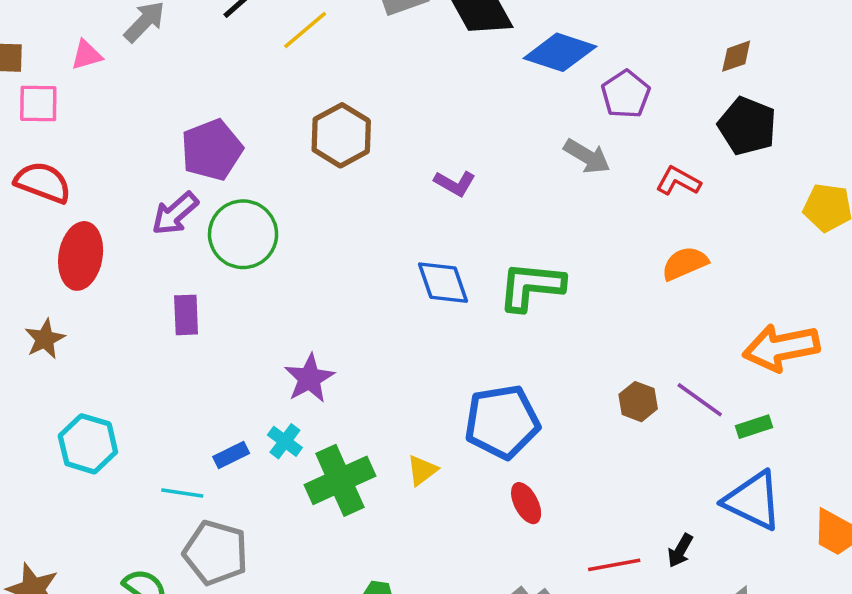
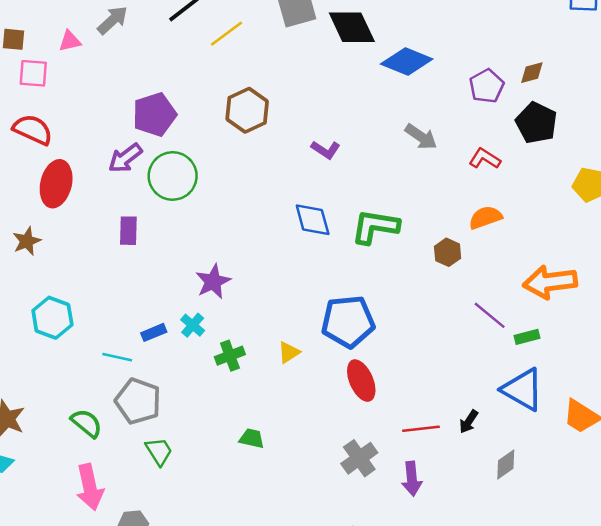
purple pentagon: (626, 94) -> (487, 86), moved
brown hexagon: (638, 402) -> (448, 252), moved
green cross: (340, 480) -> (230, 356), size x0.6
red ellipse: (526, 503) -> (361, 381), size x1.4

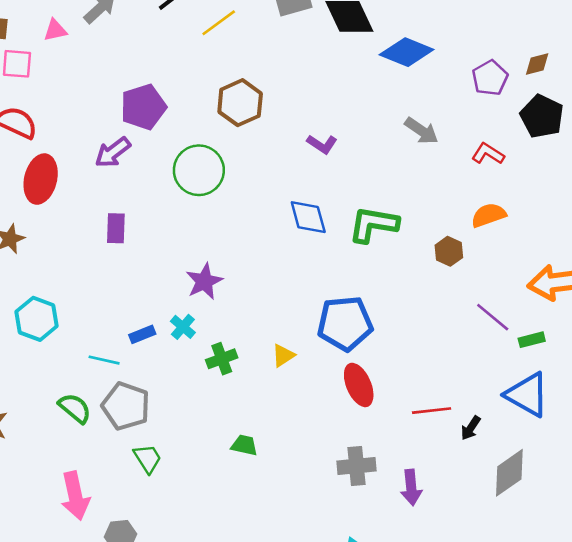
green circle: (173, 176) -> (199, 170), moved
green semicircle: (87, 423) -> (75, 408), moved
red line: (421, 429) -> (432, 411), moved
gray cross: (359, 458) -> (357, 466), turned 30
gray diamond: (506, 464) -> (509, 473), size x1.5

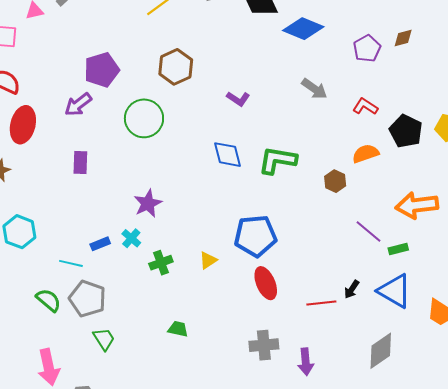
black pentagon: (542, 116) -> (406, 131), moved
black arrow: (471, 428) -> (352, 289), moved

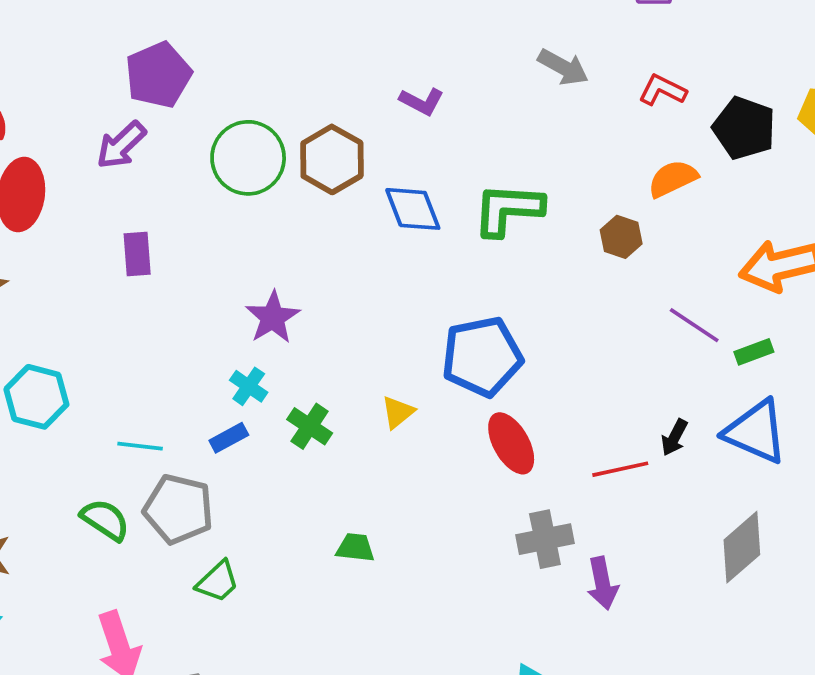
brown hexagon: (176, 67) -> (332, 159), moved
blue rectangle: (100, 244) -> (229, 438), moved
green cross: (161, 263) -> (310, 426), turned -30
green trapezoid: (104, 339) -> (218, 582), turned 85
gray cross: (264, 345) -> (545, 539), moved

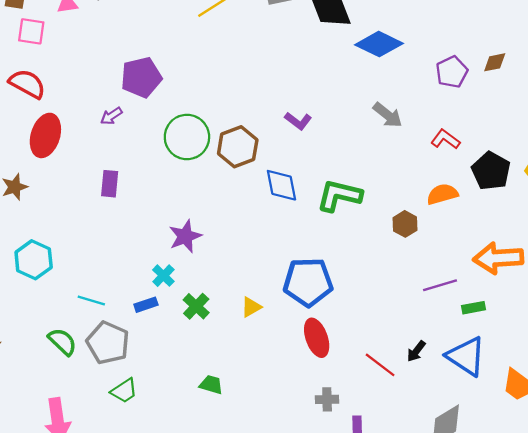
purple arrow: (121, 145) -> (111, 116), size x0.7
purple line: (694, 325) -> (440, 285), turned -60
red line: (620, 469) -> (380, 365), turned 40
gray cross: (545, 539) -> (327, 399), size x0.7

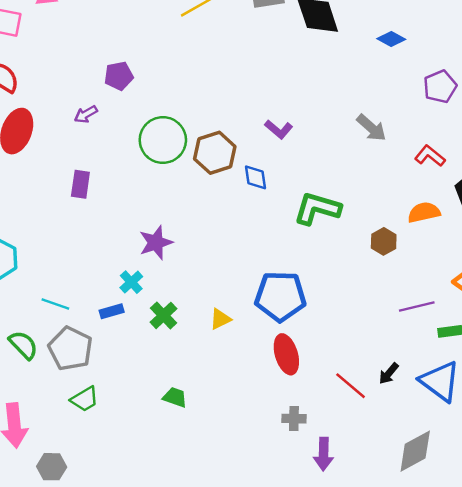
blue diamond: (379, 44) -> (391, 39), moved, size x0.6
purple pentagon: (141, 77) -> (119, 76), size x0.7
blue diamond: (282, 185) -> (255, 177), moved, size x0.7

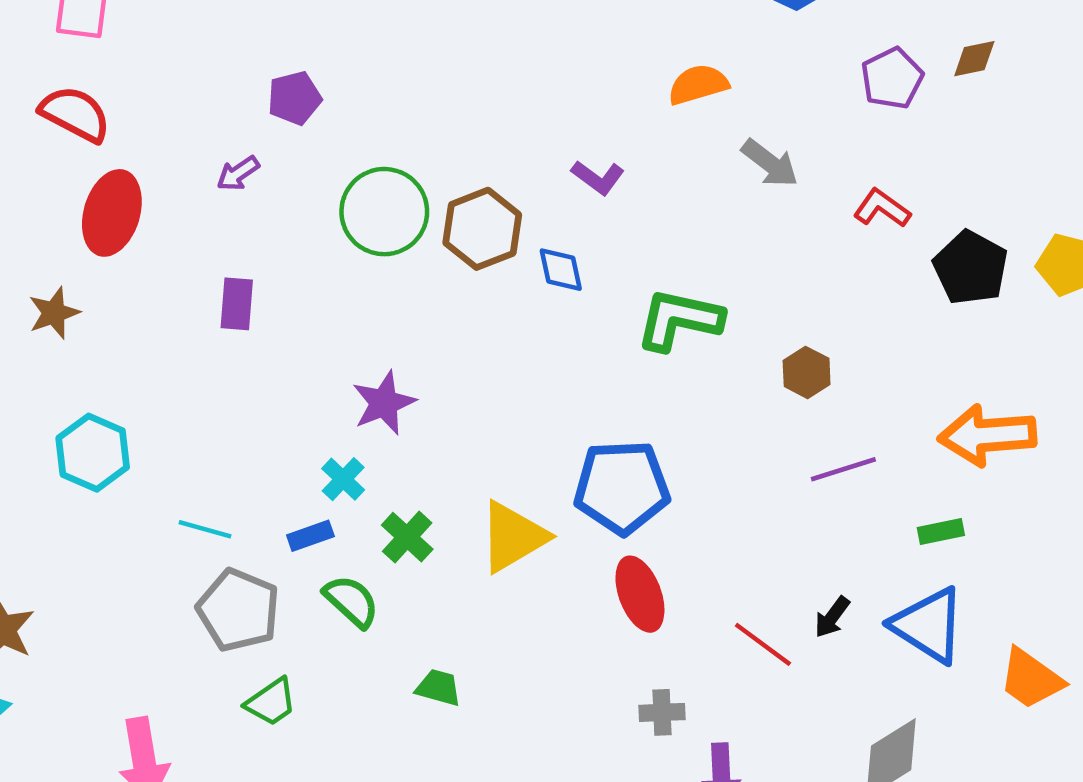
orange semicircle: (424, 212) -> (698, 84), moved
purple line: (417, 306) -> (843, 469), moved
yellow triangle: (220, 319) -> (513, 537), size x1.8
green semicircle: (23, 345) -> (351, 601), moved

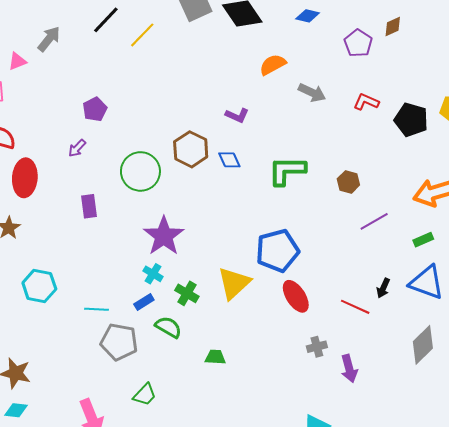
green circle: (384, 212) -> (140, 171), moved
purple star: (384, 403) -> (164, 236), size x1.4
green trapezoid: (271, 702) -> (145, 395), moved

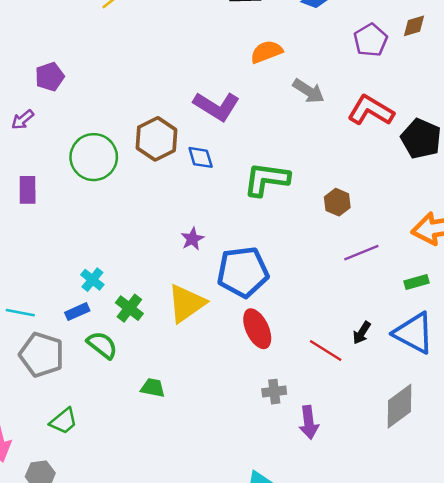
red L-shape: (366, 102) -> (371, 110), size x1.5
purple L-shape: (237, 115) -> (217, 106), size x1.6
purple star: (164, 236) -> (192, 239), moved, size x0.5

